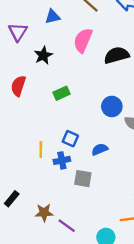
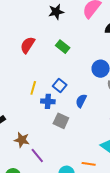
red semicircle: (18, 86) -> (28, 45), moved
green rectangle: (62, 93) -> (63, 47), turned 48
blue semicircle: (100, 149) -> (81, 101), turned -56

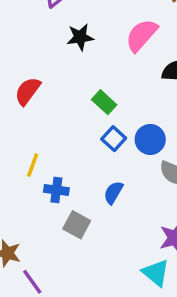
green rectangle: (63, 47) -> (104, 102), moved
blue square: (60, 85) -> (114, 139), moved

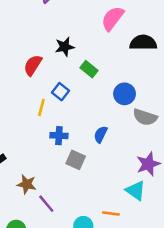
black star: (80, 37) -> (65, 47), moved
blue square: (114, 139) -> (60, 92), moved
yellow line: (33, 165) -> (41, 108), moved

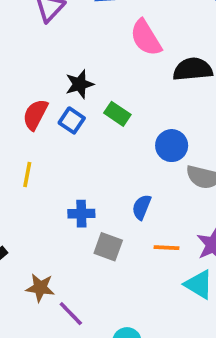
pink semicircle: (113, 18) -> (146, 38), turned -64
blue square: (60, 92) -> (72, 120), moved
yellow line: (41, 108) -> (27, 175), moved
orange line: (111, 213) -> (167, 248), moved

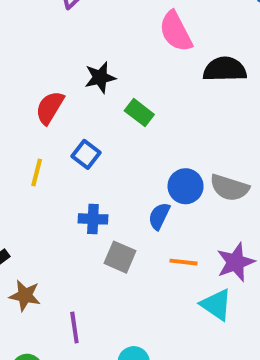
blue square: (72, 120) -> (86, 154), moved
blue circle: (172, 146) -> (186, 186), moved
brown star: (40, 288) -> (25, 296), moved
purple line: (71, 314) -> (74, 327), turned 32

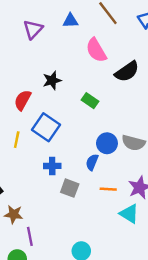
black semicircle: (225, 69) -> (127, 72), turned 150
green rectangle: (139, 113) -> (90, 101), moved
blue square: (86, 154) -> (46, 127), size x1.6
purple line: (74, 327) -> (30, 236), moved

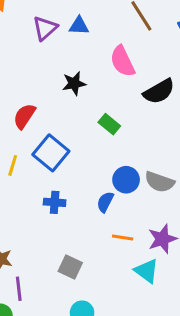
blue triangle: (70, 21) -> (79, 26), moved
black star: (52, 80) -> (74, 83), moved
gray square: (70, 188) -> (70, 267), moved

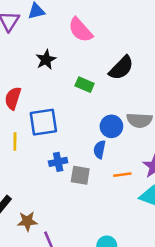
black semicircle: (159, 91) -> (121, 68), moved
blue square: (51, 153) -> (43, 122), turned -32
gray square: (70, 267) -> (80, 175), moved

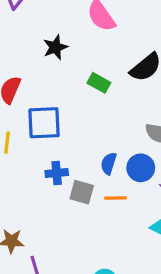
blue circle: (111, 126) -> (141, 168), moved
orange line: (122, 175) -> (116, 198), moved

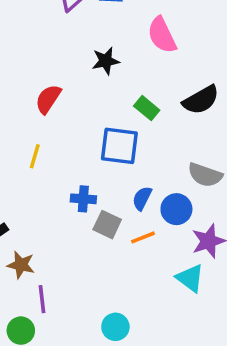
blue square: (44, 123) -> (119, 146), moved
orange line: (116, 198) -> (143, 237), turned -30

